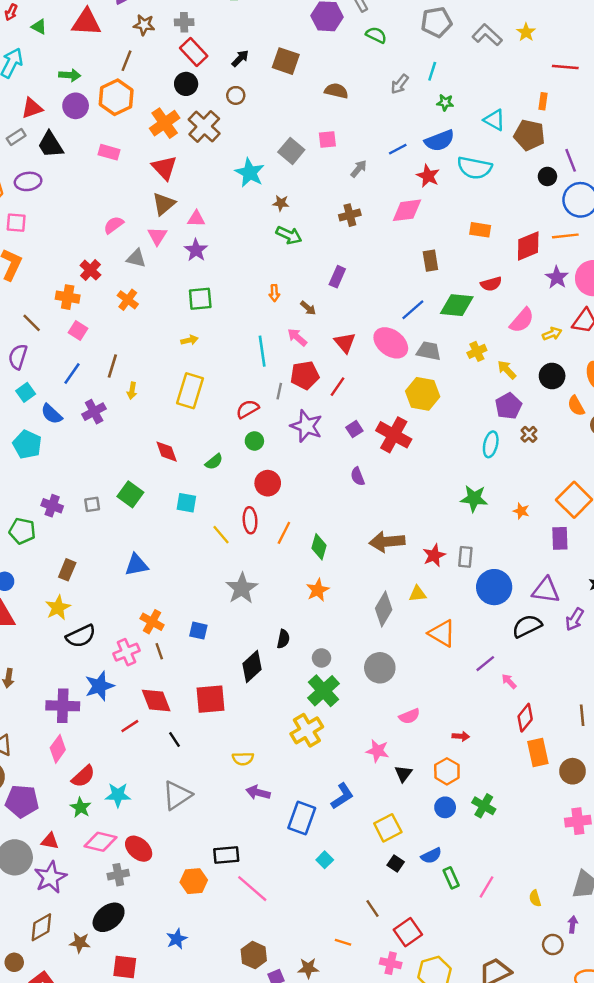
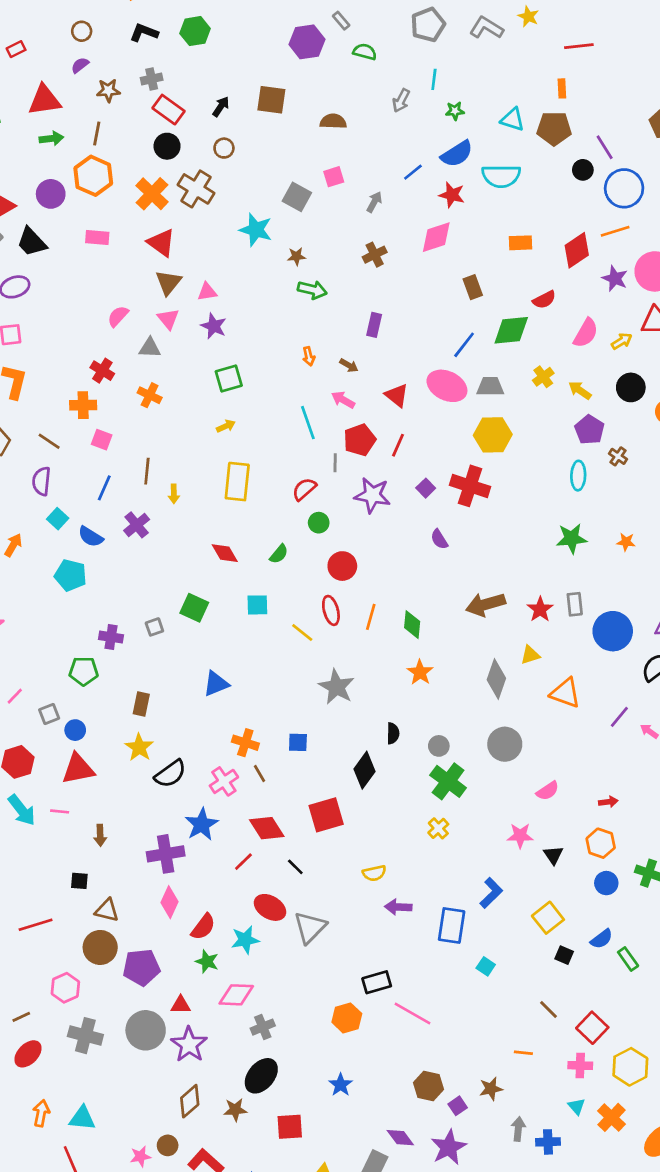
green arrow: (70, 75) -> (51, 138), moved
yellow cross: (307, 730) -> (438, 828), size x0.6
red ellipse: (139, 849) -> (270, 907), moved

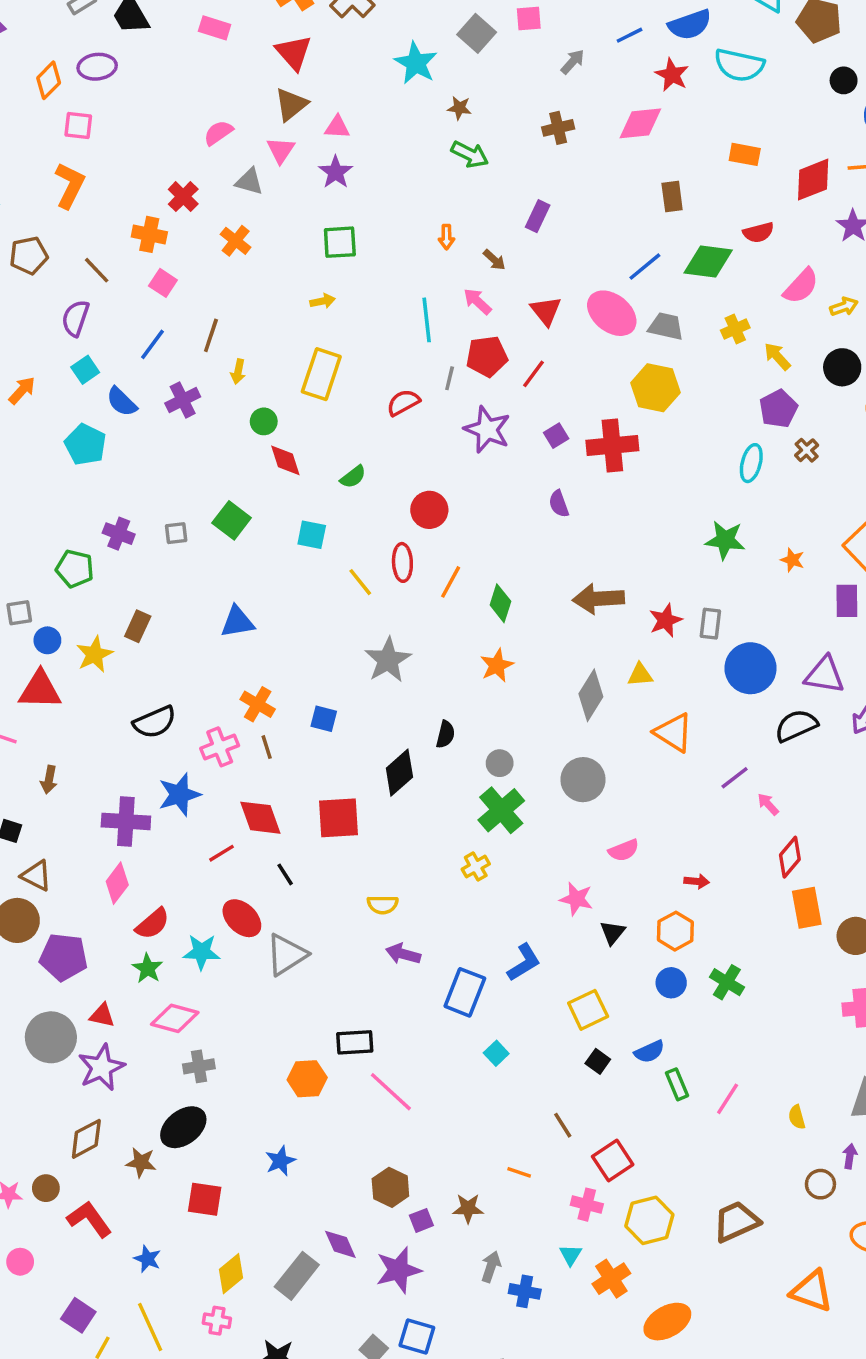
red cross: (470, 486) -> (612, 445), turned -36
green circle: (319, 523) -> (264, 421), moved
yellow star: (139, 747) -> (95, 654), moved

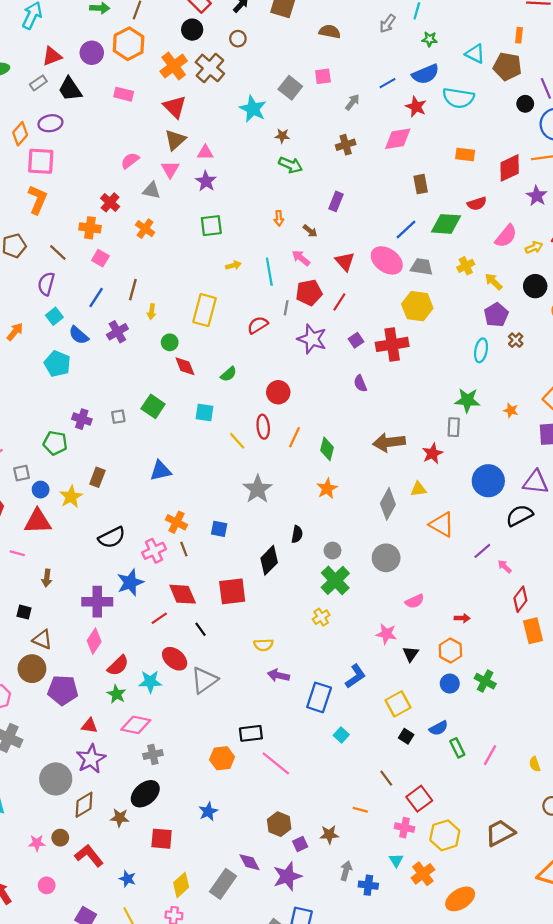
pink square: (78, 125) -> (41, 161), size x1.5
yellow arrow: (323, 301) -> (233, 265), moved
gray rectangle: (710, 624) -> (454, 427), moved
gray circle: (51, 1037) -> (56, 779), moved

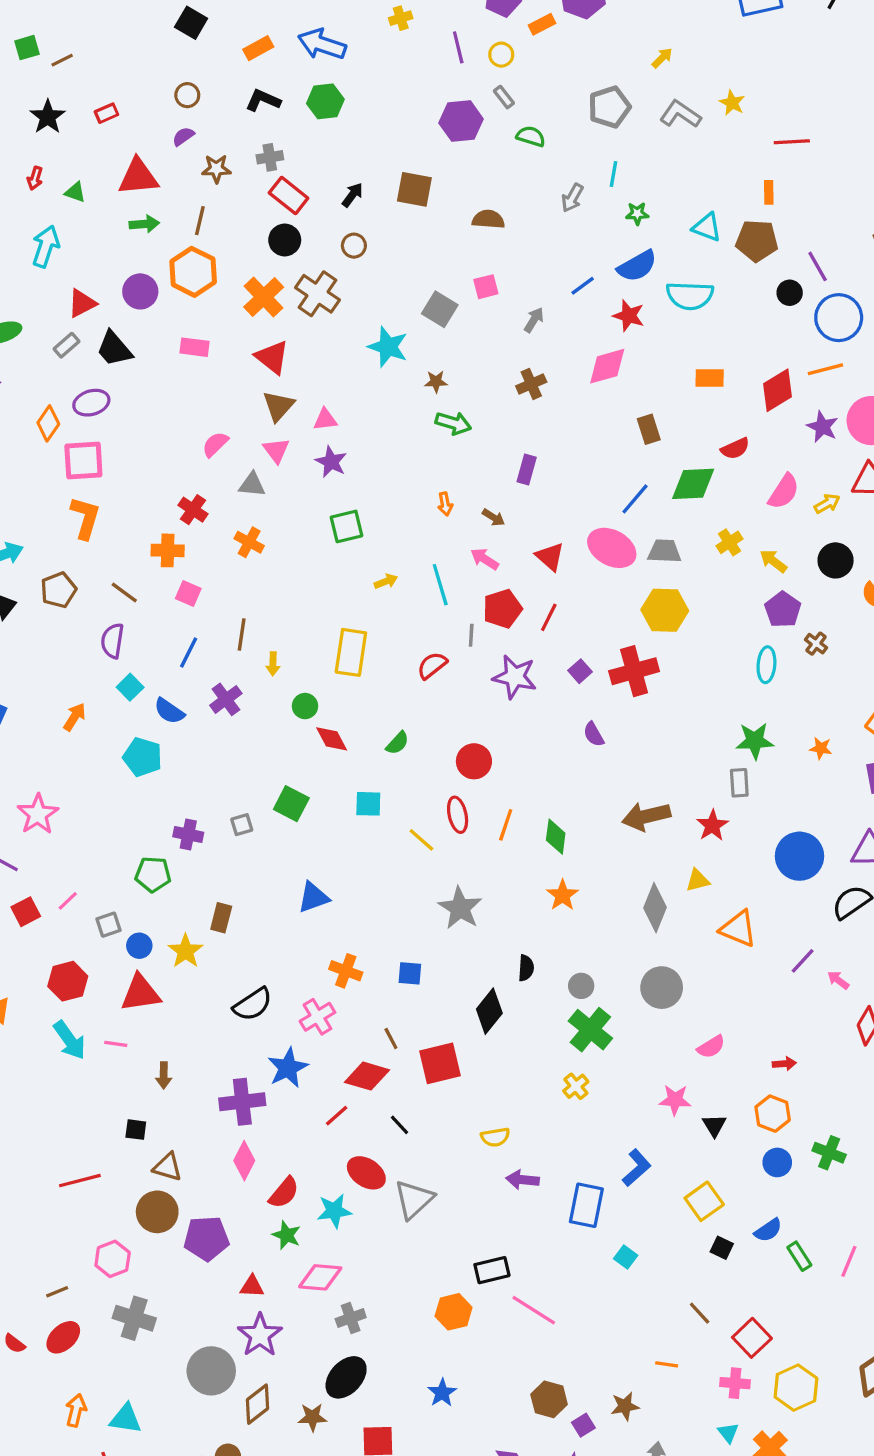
brown line: (184, 549) -> (391, 1039), moved
red diamond: (183, 594) -> (367, 1076), turned -44

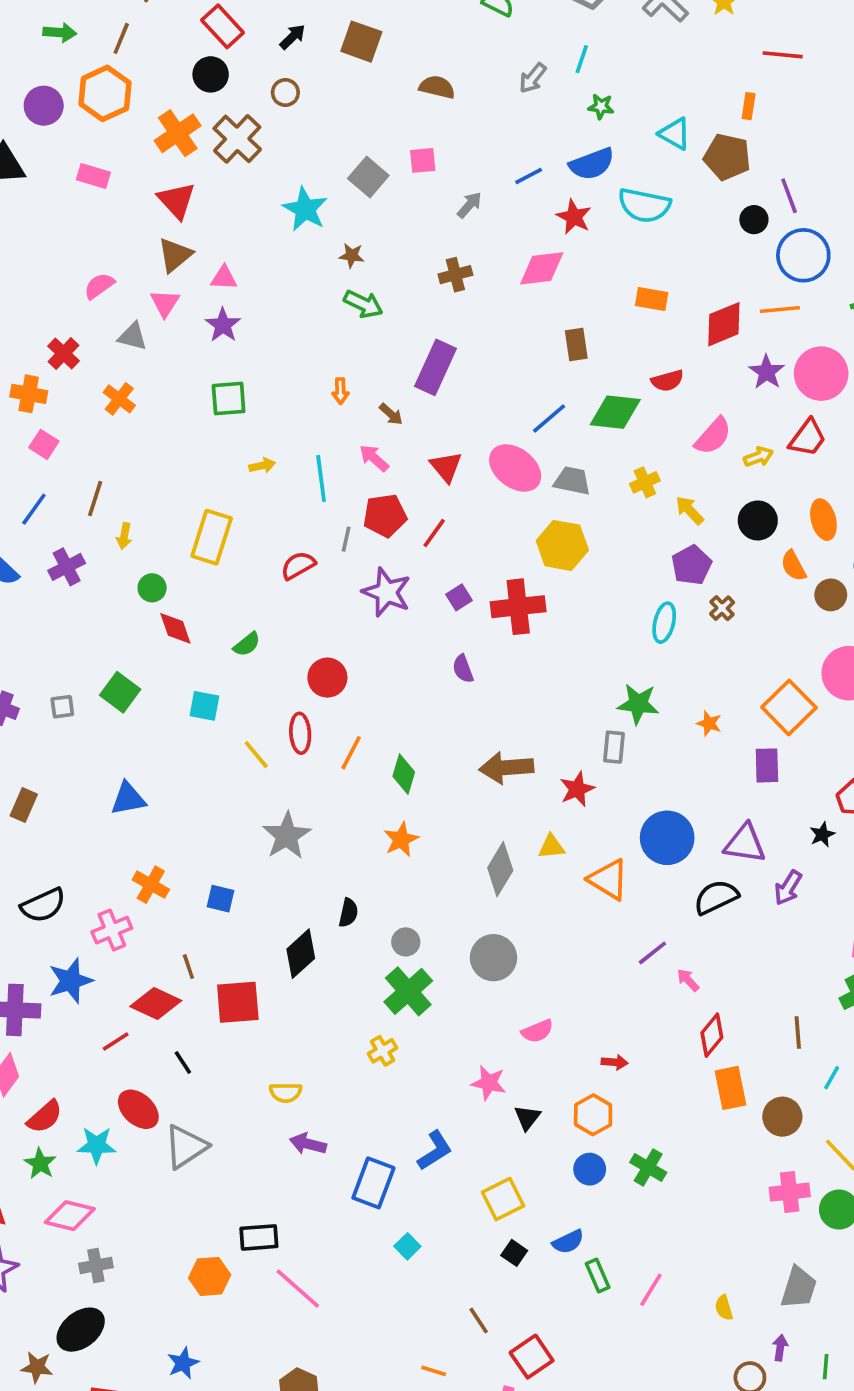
purple rectangle: (527, 470) -> (436, 367), size x1.6
orange triangle: (738, 929) -> (608, 880), moved

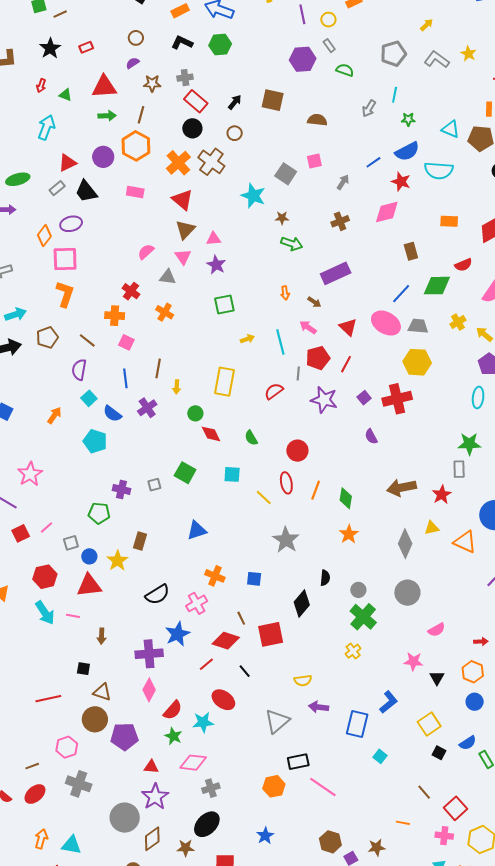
purple rectangle: (436, 367) -> (336, 273), turned 48
blue line: (34, 509) -> (125, 378), turned -36
green semicircle: (247, 644) -> (251, 438), turned 105
gray triangle: (186, 1147) -> (277, 721), moved

